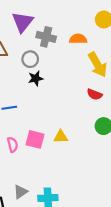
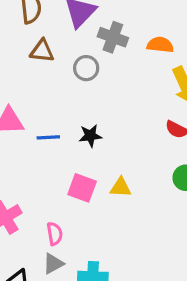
black star: (36, 78) -> (90, 136), moved
pink semicircle: (12, 145) -> (55, 234), moved

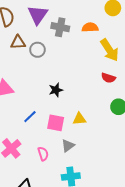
gray circle: (86, 68) -> (37, 50), moved
blue line: (48, 137) -> (30, 117), moved, turned -32
gray triangle: (53, 264) -> (68, 146), moved

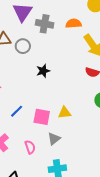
black star: (56, 90) -> (43, 71), moved

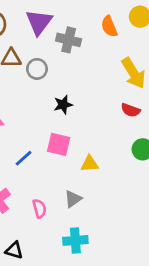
orange semicircle: (74, 23) -> (109, 26), moved, turned -112
pink square: (42, 117) -> (59, 144), moved

